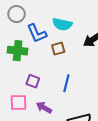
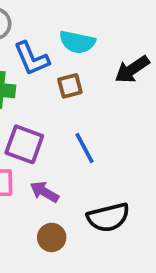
purple square: (33, 81) -> (24, 144), size x1.5
blue line: (66, 83) -> (85, 148), turned -42

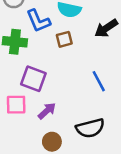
blue line: (85, 148) -> (99, 81), moved
purple arrow: (44, 192) -> (47, 111), turned 108

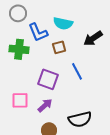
purple square: (33, 79) -> (48, 79), moved
blue line: (99, 81) -> (77, 71), moved

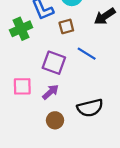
green cross: (19, 49) -> (21, 29), turned -30
blue line: (77, 71) -> (87, 54), turned -30

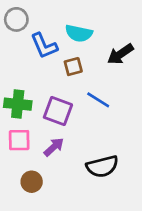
green cross: (21, 29) -> (18, 104), moved, turned 30
brown circle: (55, 120) -> (32, 182), moved

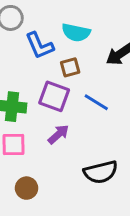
purple square: (58, 111) -> (54, 96), moved
purple arrow: (54, 147) -> (59, 134), moved

